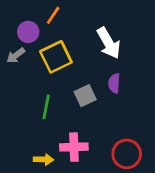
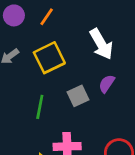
purple circle: (28, 32) -> (14, 15), moved
purple semicircle: (114, 83) -> (107, 84), turned 30

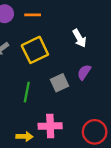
orange line: (47, 17) -> (33, 15), turned 56
white arrow: (101, 44) -> (79, 38), size x0.7

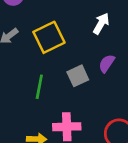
white arrow: (79, 38) -> (101, 24), turned -120

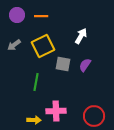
gray square: (78, 76) -> (63, 64), moved, turned 35

